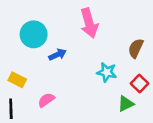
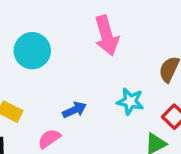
blue arrow: (58, 55) -> (74, 110), moved

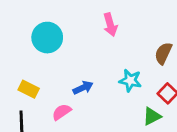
pink arrow: (107, 35) -> (110, 25), size x0.7

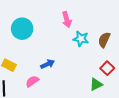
cyan star: (130, 81) -> (81, 39), moved

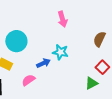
cyan circle: (22, 29) -> (16, 41), moved
cyan star: (81, 39) -> (60, 52), moved

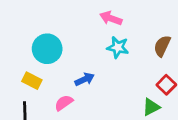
pink arrow: (62, 19) -> (111, 18), turned 126
cyan star: (60, 52) -> (118, 47), moved

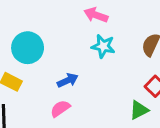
pink semicircle: (64, 103) -> (60, 109), moved

